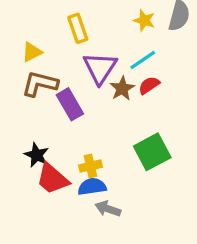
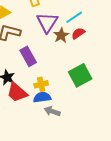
purple rectangle: (70, 104) -> (28, 56), moved

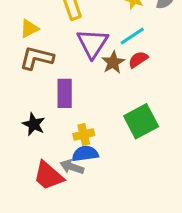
purple rectangle: (28, 56) -> (65, 93), turned 30
red trapezoid: (17, 92) -> (48, 176), moved
gray arrow: (52, 111) -> (72, 167), moved

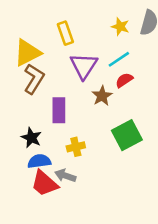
yellow triangle: (29, 29) -> (27, 53), size x1.6
brown L-shape: (37, 58) -> (34, 79), turned 108
brown star: (113, 62) -> (102, 96), moved
blue semicircle: (85, 154) -> (39, 161), moved

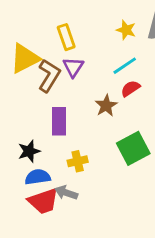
purple triangle: (84, 66) -> (73, 67), moved, size x0.7
brown L-shape: (34, 79) -> (49, 76), moved
black star: (31, 138) -> (29, 151), turned 30
red trapezoid: (44, 183) -> (43, 201), turned -60

